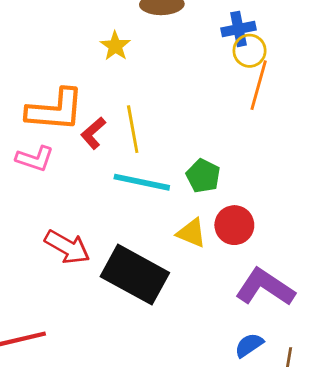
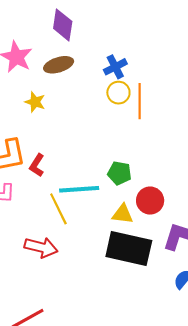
yellow circle: (250, 51) -> (118, 93), moved
yellow line: (133, 129) -> (58, 209), moved
black rectangle: (135, 275) -> (129, 248), moved

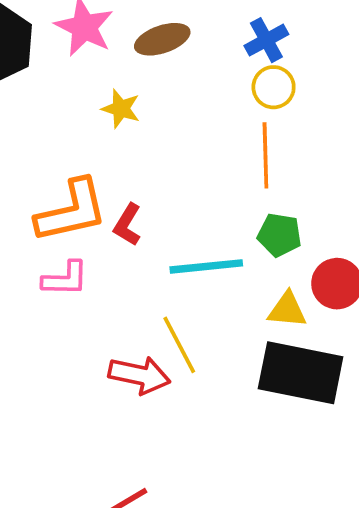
orange line: (140, 101) -> (265, 155), moved
yellow line: (58, 209) -> (179, 345), moved

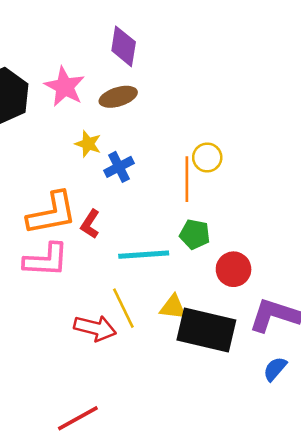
blue cross: (266, 40) -> (119, 167), moved
yellow circle: (274, 87) -> (207, 157), moved
pink L-shape: (65, 279) -> (46, 260), size x1.4
yellow triangle: (287, 310) -> (173, 307), moved

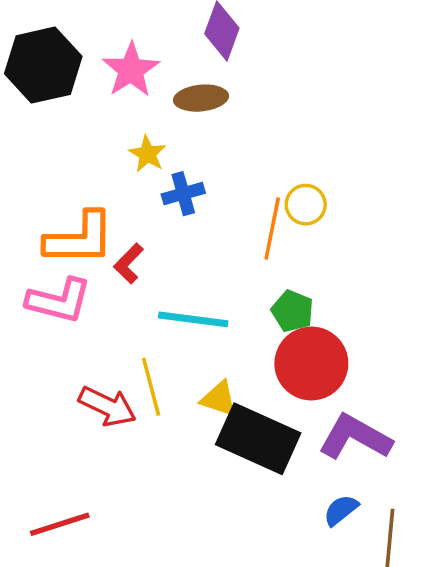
green pentagon: (195, 234) -> (292, 311), moved
red circle: (234, 269) -> (311, 364), size x1.5

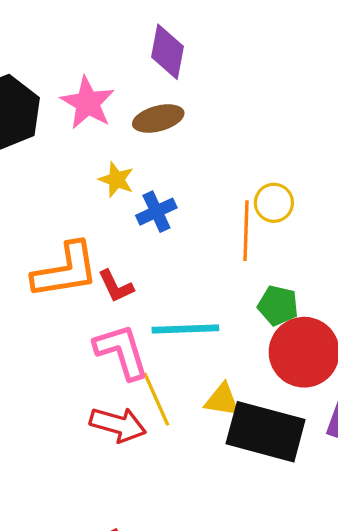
red L-shape: (129, 263) -> (116, 286), turned -60
pink L-shape: (59, 300) -> (122, 352), moved, turned -112

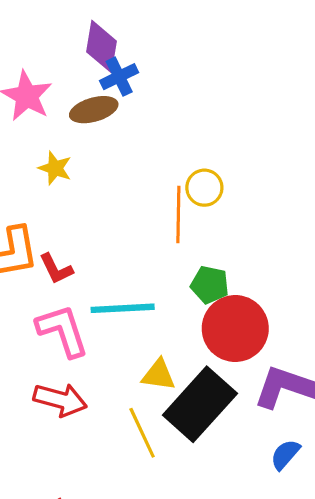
blue cross: (156, 212) -> (119, 77), moved
yellow line: (156, 399) -> (142, 433), moved
black rectangle: (266, 432) -> (200, 404), turned -62

